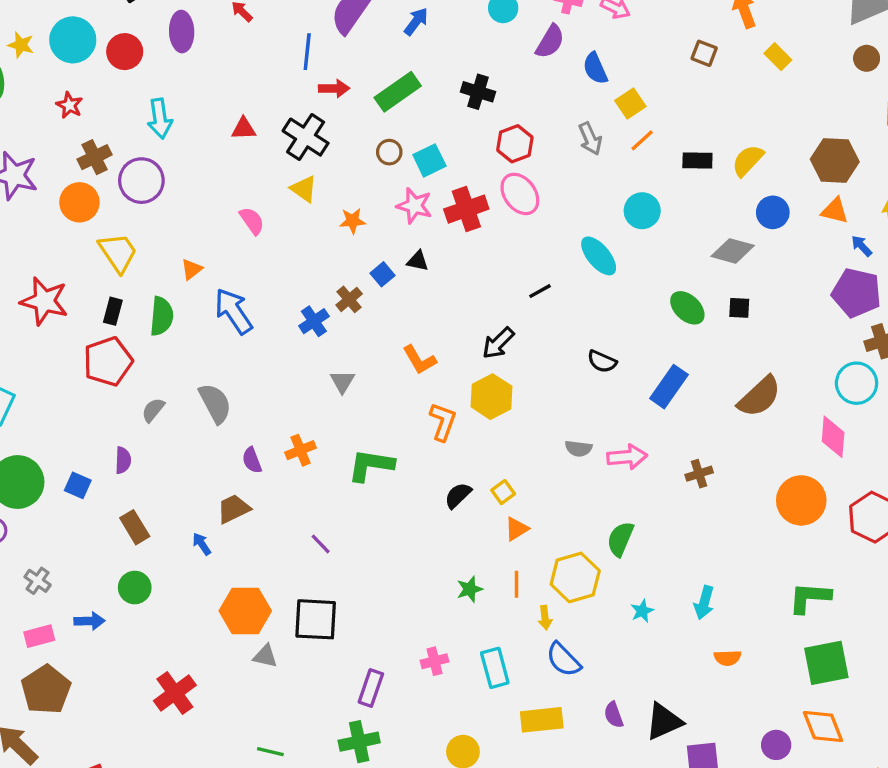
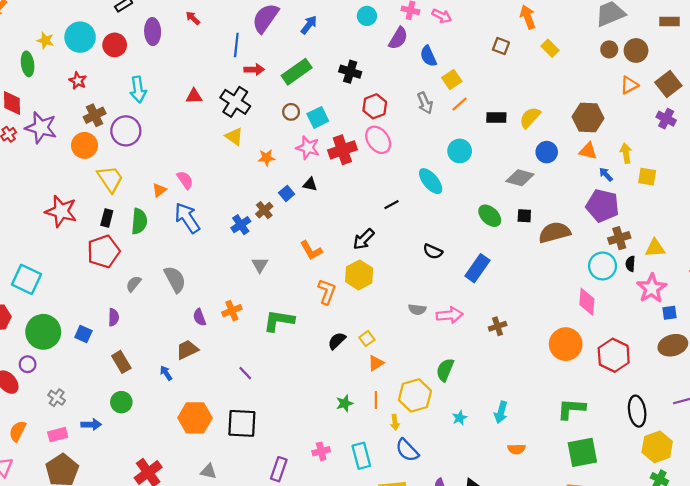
pink semicircle: (252, 221) -> (185, 180), moved
brown semicircle: (759, 397) -> (555, 232), moved, turned -152
gray triangle: (265, 656) -> (208, 471), moved

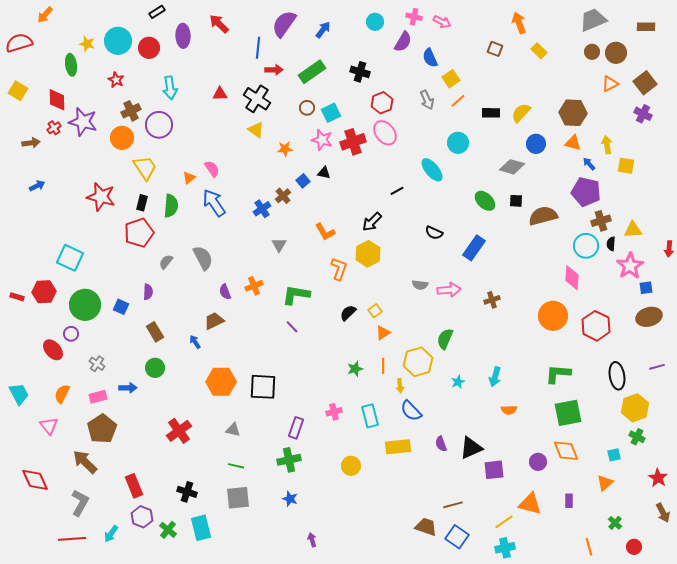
red arrow: (193, 18) -> (219, 24), size x1.5
purple line: (245, 373) -> (292, 327), moved

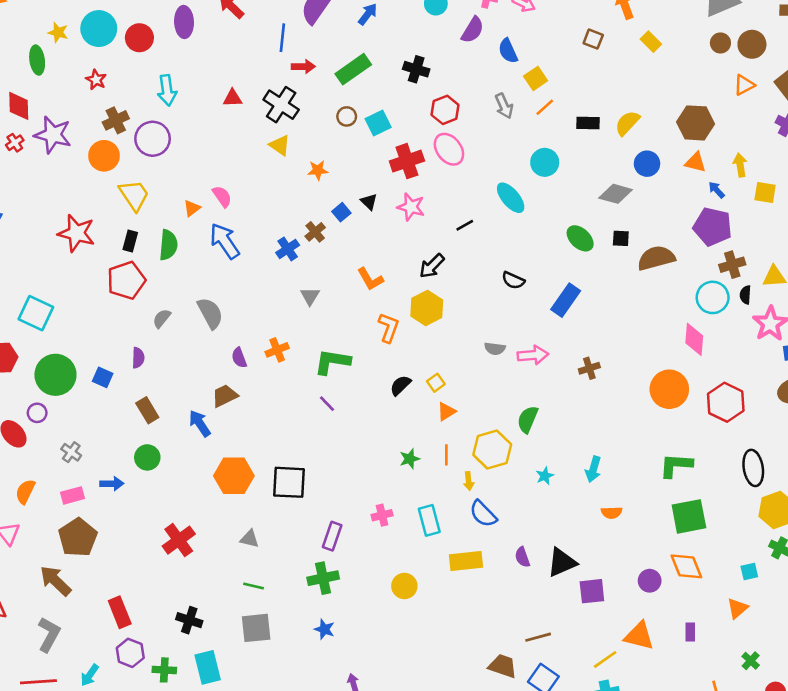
pink star: (322, 140) -> (411, 207), moved
black triangle: (324, 173) -> (369, 202), turned 32
blue arrow: (195, 342) -> (200, 423), size x1.5
green cross: (168, 530) -> (164, 670), turned -36

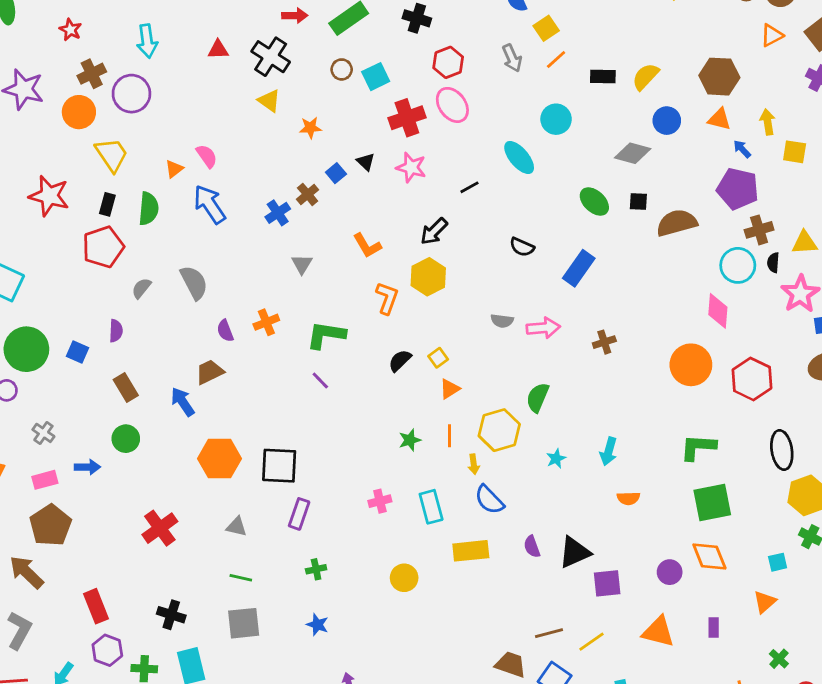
purple rectangle: (332, 536) -> (299, 514), moved
green cross: (323, 578) -> (316, 569), size x0.6
yellow line: (605, 659) -> (592, 642), moved

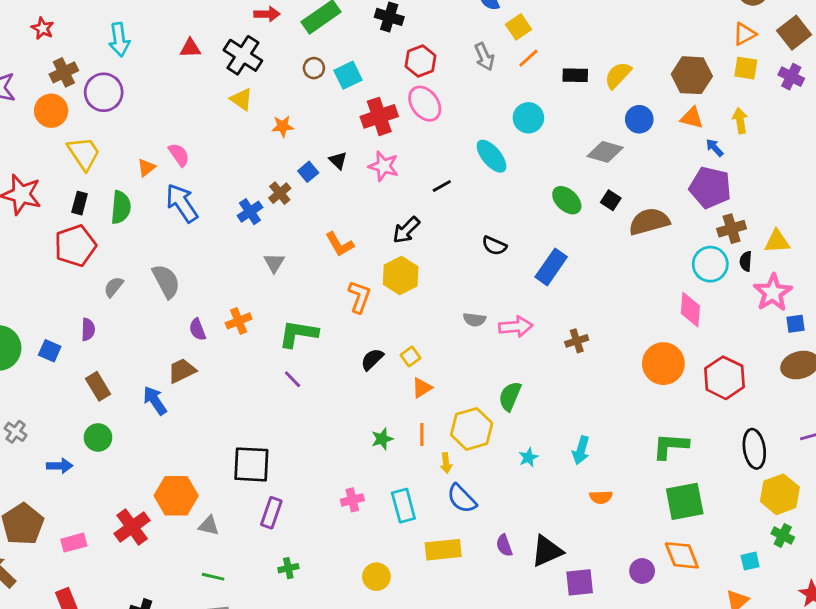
yellow square: (795, 152) -> (746, 68), moved
black square: (638, 202) -> (611, 200), turned 30
orange hexagon: (220, 459) -> (176, 496), moved
pink rectangle: (45, 480) -> (74, 543), moved

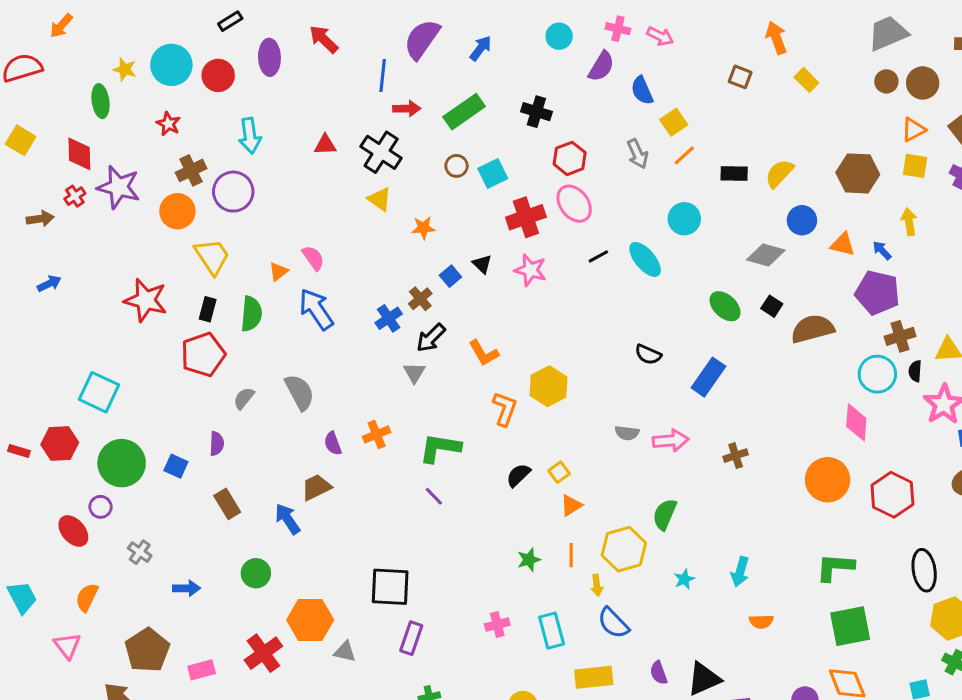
orange triangle: (692, 118) -> (843, 244), moved
black line: (442, 186) -> (598, 256), moved
black arrow: (406, 230) -> (431, 338), moved
green circle: (98, 437) -> (256, 573), moved

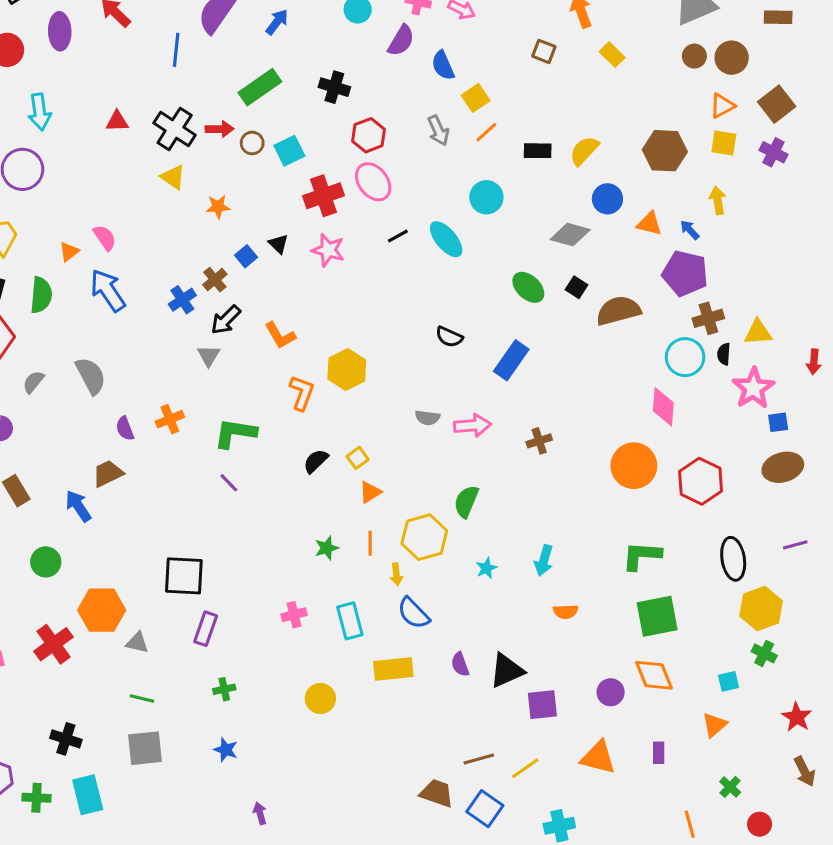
red arrow: (407, 109) -> (220, 129), moved

